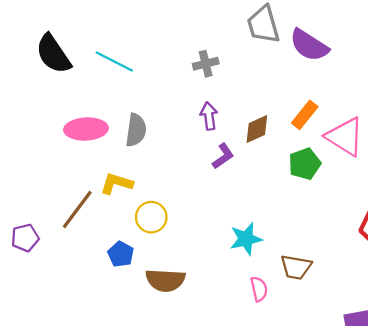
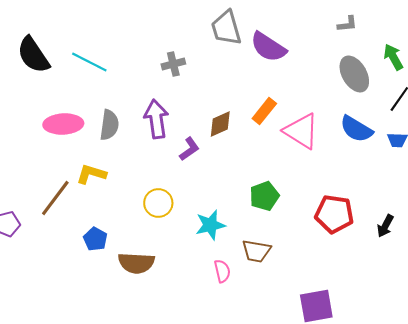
purple arrow: (209, 116) -> (156, 119), moved, size x1.5
green pentagon: (305, 164) -> (264, 196), moved
yellow circle: (151, 217) -> (158, 203), moved

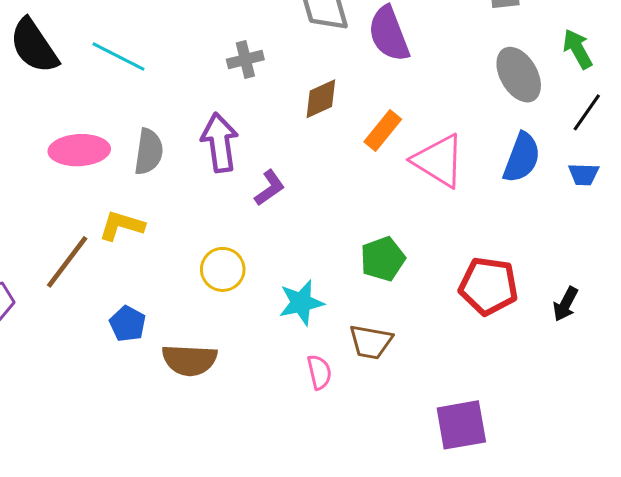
purple semicircle: (268, 47) -> (389, 34), turned 36
brown diamond: (220, 124) -> (321, 99), moved
blue semicircle: (356, 129) -> (522, 158), turned -100

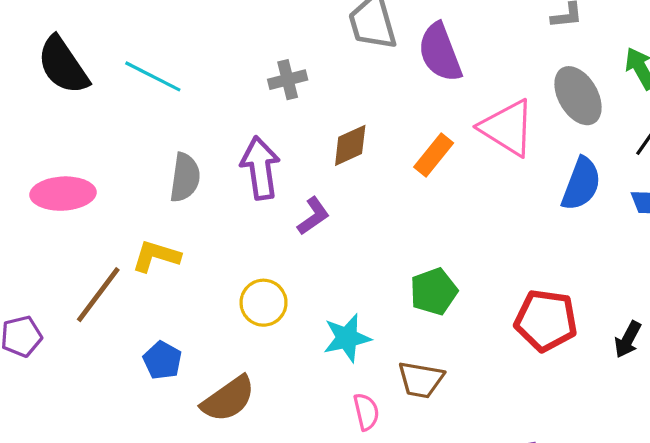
brown diamond: (321, 99) -> (350, 145), moved
pink ellipse: (79, 150) -> (63, 194), moved
pink triangle: (439, 161) -> (507, 128), moved
brown semicircle: (189, 360) -> (228, 399), turned -38

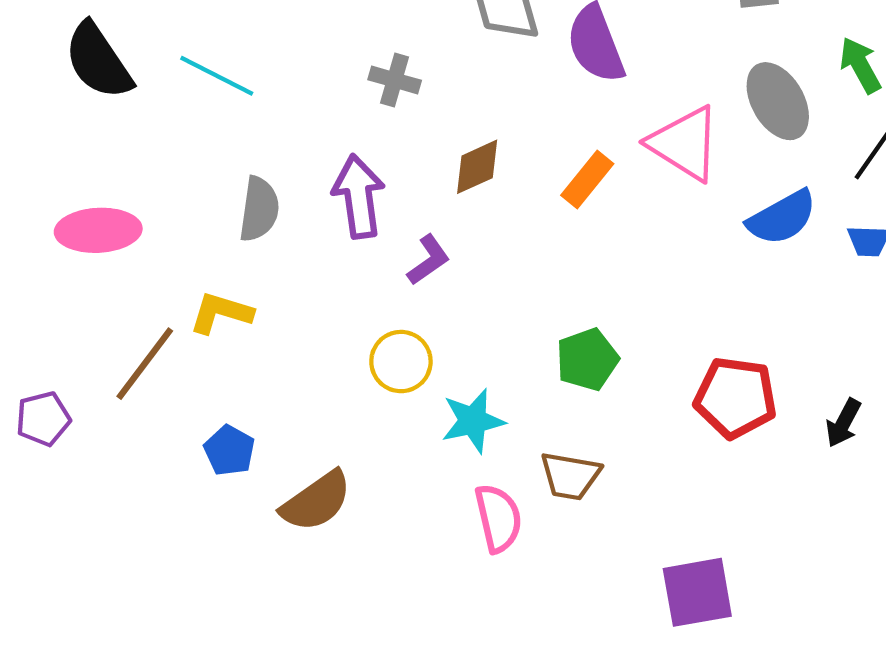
gray cross: (288, 80) -> (395, 80), turned 30
blue semicircle: (581, 184) -> (782, 218), turned 40
yellow circle: (264, 303) -> (401, 362), moved
pink semicircle: (366, 412) -> (498, 518), size x1.4

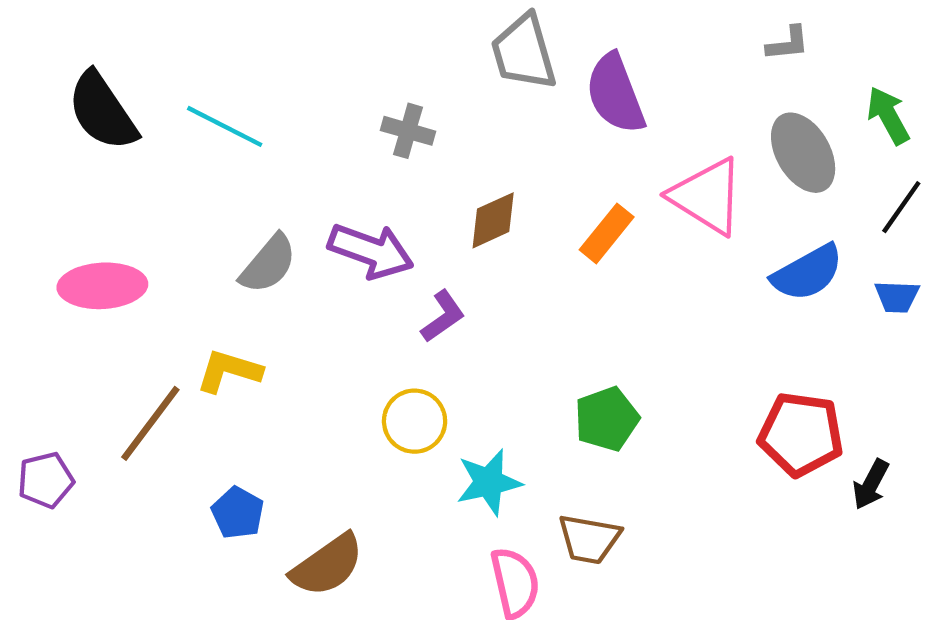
purple arrow: (359, 196) -> (371, 251), turned 118
gray semicircle: (259, 209) -> (268, 264), turned 32
red pentagon: (735, 398) -> (801, 434), moved

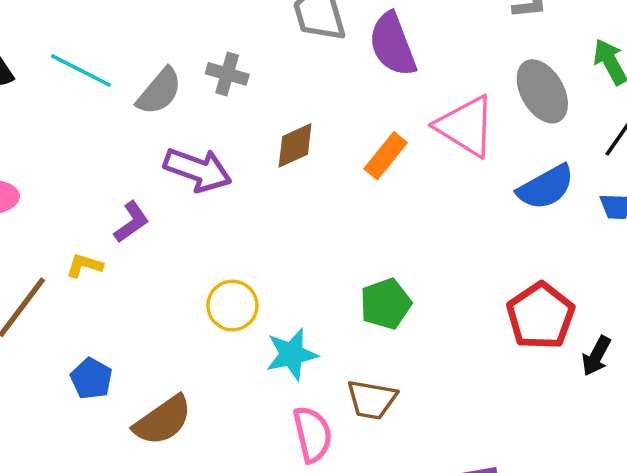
gray semicircle: (268, 264) -> (159, 91), moved
purple L-shape: (443, 316) -> (131, 222), moved
yellow L-shape: (229, 371) -> (84, 265), size x0.7
red pentagon: (801, 434) -> (541, 316), turned 30

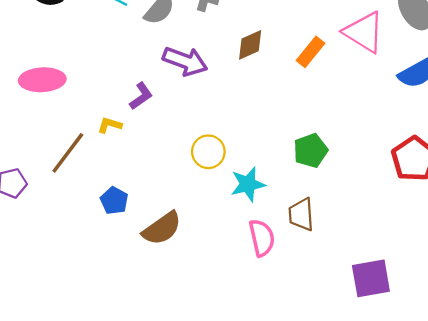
brown trapezoid: (372, 400) -> (301, 214), turned 76

